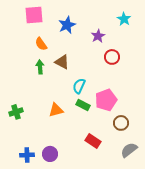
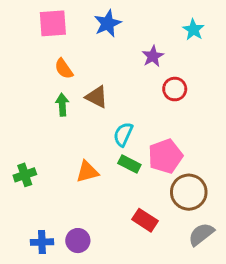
blue star: (67, 25) -> (108, 23), moved
brown circle: (121, 123) -> (189, 192), size x1.5

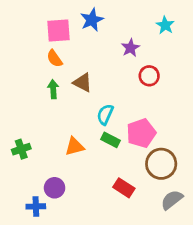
pink square: (53, 23) -> (59, 30), moved
purple circle: (78, 241) -> (55, 188), moved

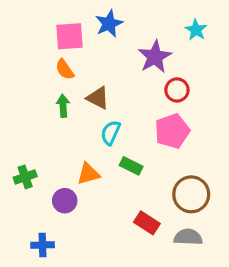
purple star: (130, 48) -> (155, 57), size x1.5
cyan semicircle: (105, 114) -> (111, 133), moved
pink pentagon: (141, 133) -> (172, 131), moved
purple circle: (55, 188) -> (65, 201), moved
gray semicircle: (172, 200) -> (188, 237), moved, turned 40

